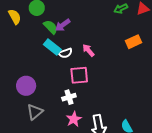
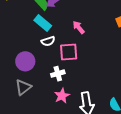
white semicircle: (65, 53) -> (48, 41), moved
purple circle: (26, 86) -> (25, 61), moved

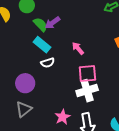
pink square: (69, 52) -> (87, 74), moved
white cross: (58, 74) -> (87, 91), moved, size x1.5

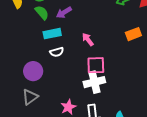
green semicircle: (40, 25) -> (42, 13), moved
cyan rectangle: (42, 45) -> (52, 34), turned -54

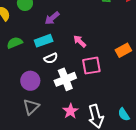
green semicircle: (42, 13) -> (15, 43), moved, turned -63
orange rectangle: (133, 34) -> (123, 50), moved
white cross: (94, 82) -> (65, 79), moved

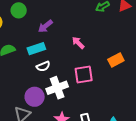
pink arrow: (80, 41) -> (78, 43), moved
purple circle: (30, 81) -> (35, 97), moved

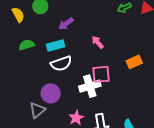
white semicircle: (43, 66) -> (61, 64), size x1.5
white cross: (57, 88) -> (90, 86), moved

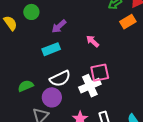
green semicircle: (27, 45) -> (26, 86), moved
orange rectangle: (134, 62) -> (128, 22), moved
white semicircle: (61, 64) -> (60, 79), moved

